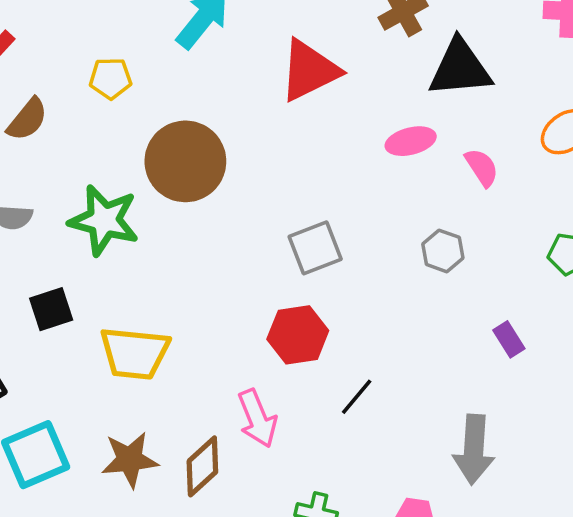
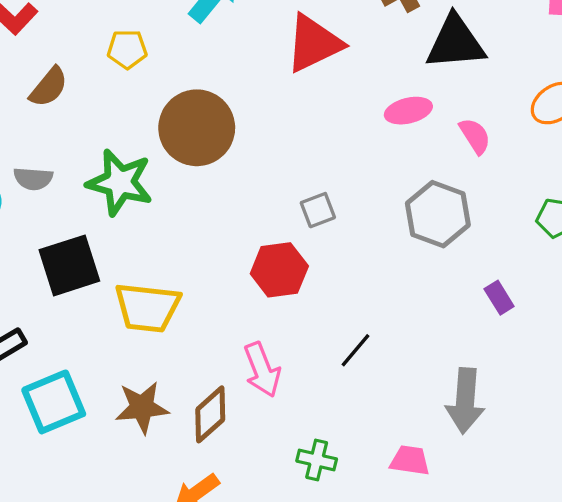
gray square: (315, 248) -> (318, 210), size x0.7
gray hexagon: (443, 251) -> (438, 214), size x1.6
black square: (51, 309) -> (69, 265), size x1.5
red hexagon: (298, 335) -> (279, 270), moved

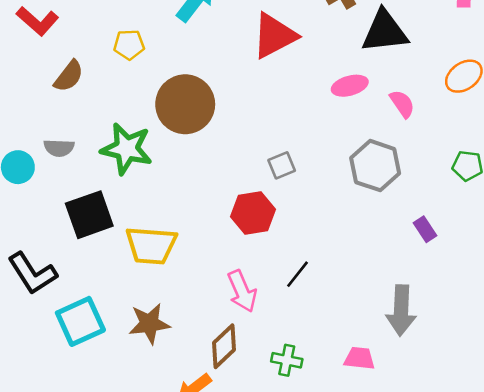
black line: (356, 350) -> (297, 274), moved
brown diamond: (210, 414) -> (224, 346), moved

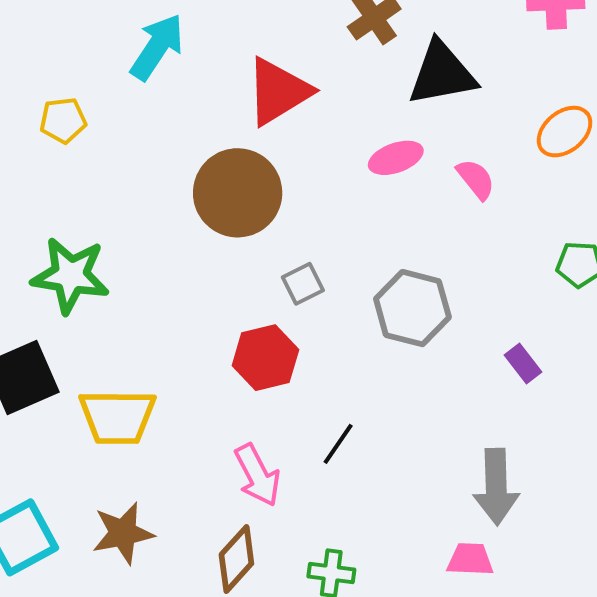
brown circle: (185, 104) -> (238, 193), moved
gray hexagon: (375, 166) -> (412, 308), moved
pink trapezoid: (359, 358) -> (470, 559), moved

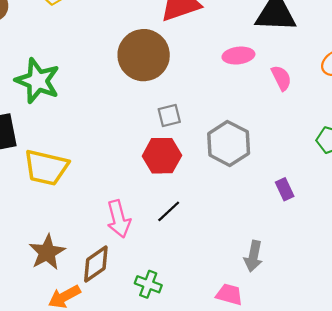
red hexagon: (265, 358) -> (162, 156), moved
gray arrow: (496, 487) -> (253, 256), size x0.7
brown star: (123, 533) -> (47, 252), moved, turned -30

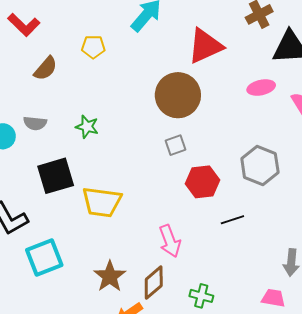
green star: (38, 81) -> (87, 127), size x0.6
gray square: (169, 115) -> (176, 145), moved
black line: (169, 211) -> (232, 220), moved, turned 30

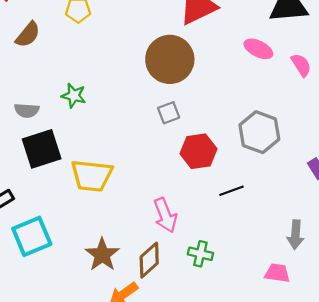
pink ellipse: (261, 88) -> (258, 49), turned 40
gray semicircle: (35, 123) -> (27, 110), moved
green cross: (201, 296) -> (200, 254), moved

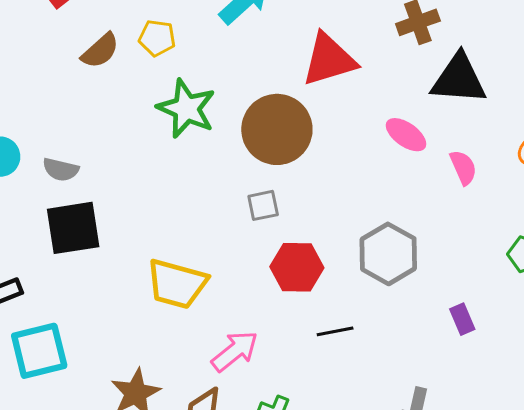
brown semicircle: (28, 35) -> (100, 51), moved
green star: (74, 96) -> (186, 109), moved, size x1.6
yellow trapezoid: (92, 176) -> (177, 284), moved
pink arrow: (165, 215) -> (235, 351), turned -116

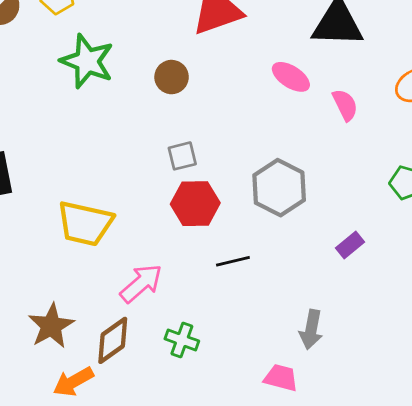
brown circle: (277, 129) -> (172, 77), size x0.5
gray square: (263, 205) -> (182, 156), moved
purple rectangle: (462, 319) -> (350, 245), turned 76

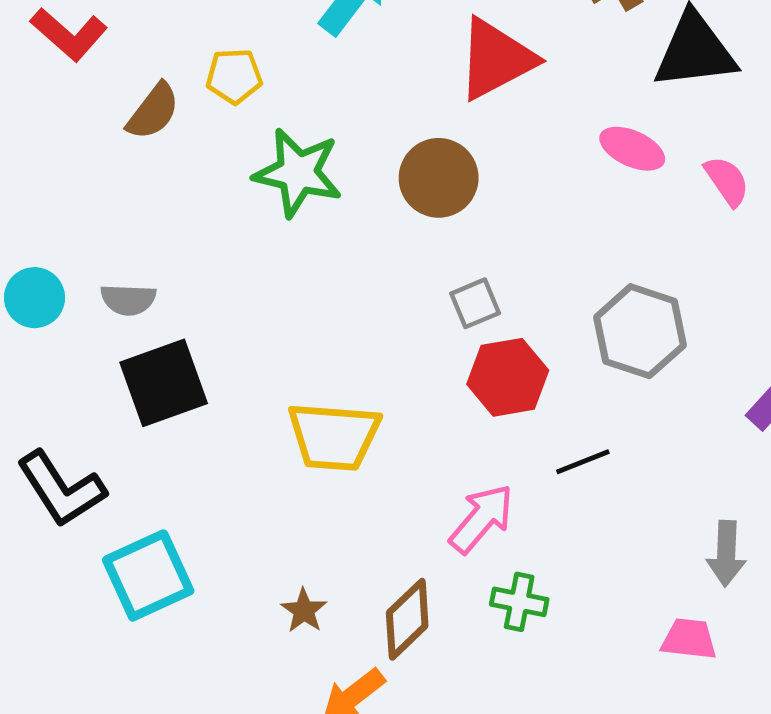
brown circle: (172, 77) -> (439, 178), size x1.4
pink arrow: (141, 283) -> (482, 519), moved
brown star: (51, 326) -> (304, 611), size x0.6

